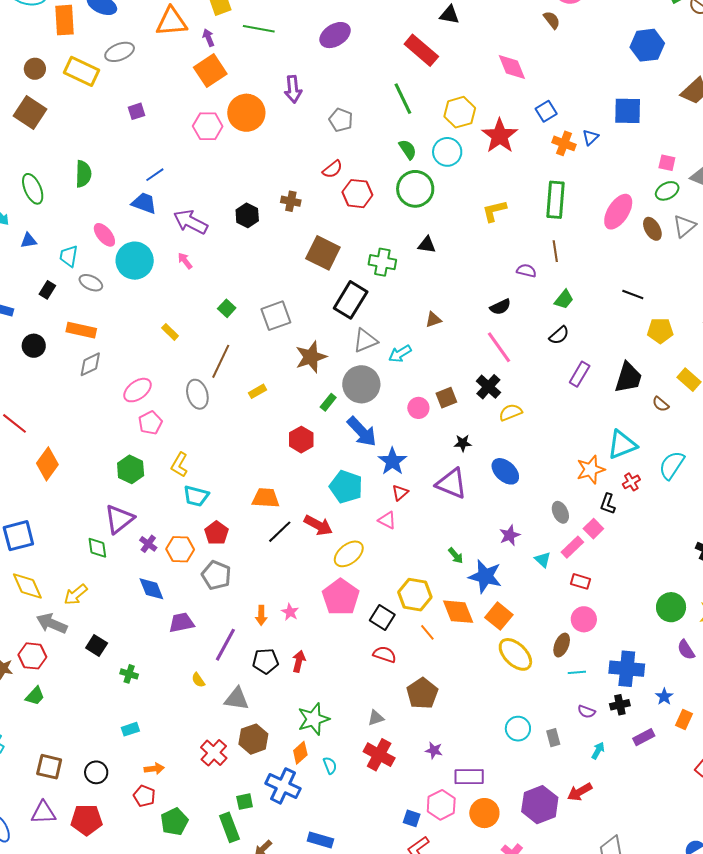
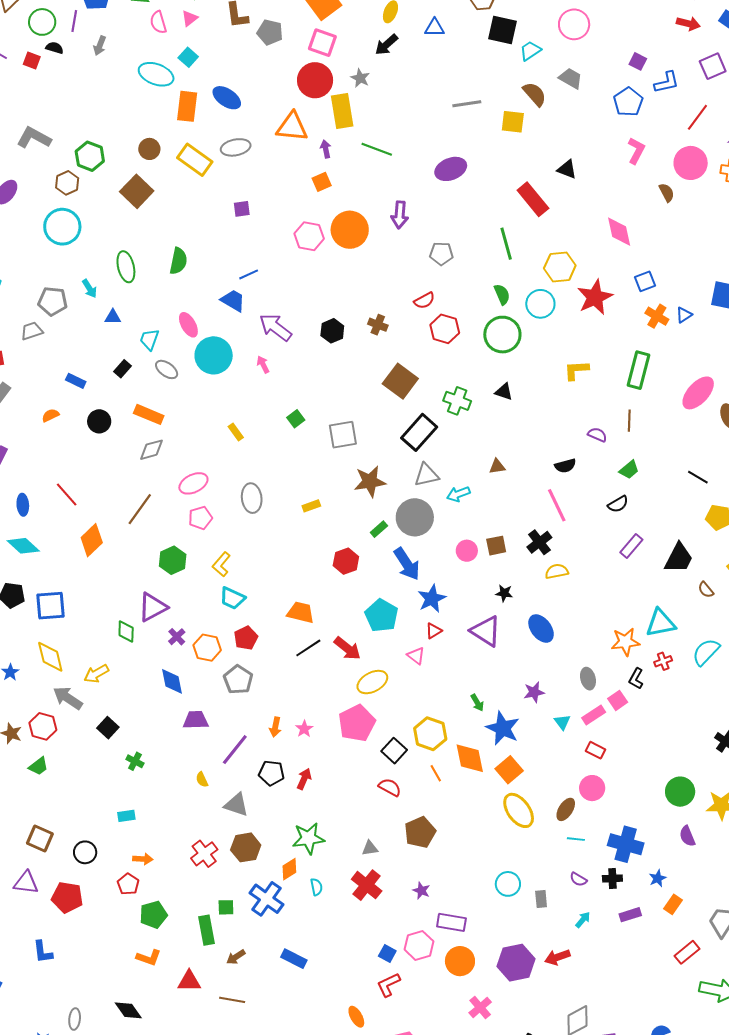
orange square: (210, 71) -> (322, 182), size x0.6
gray pentagon: (341, 120) -> (441, 254), turned -30
brown line: (221, 361) -> (140, 509), moved

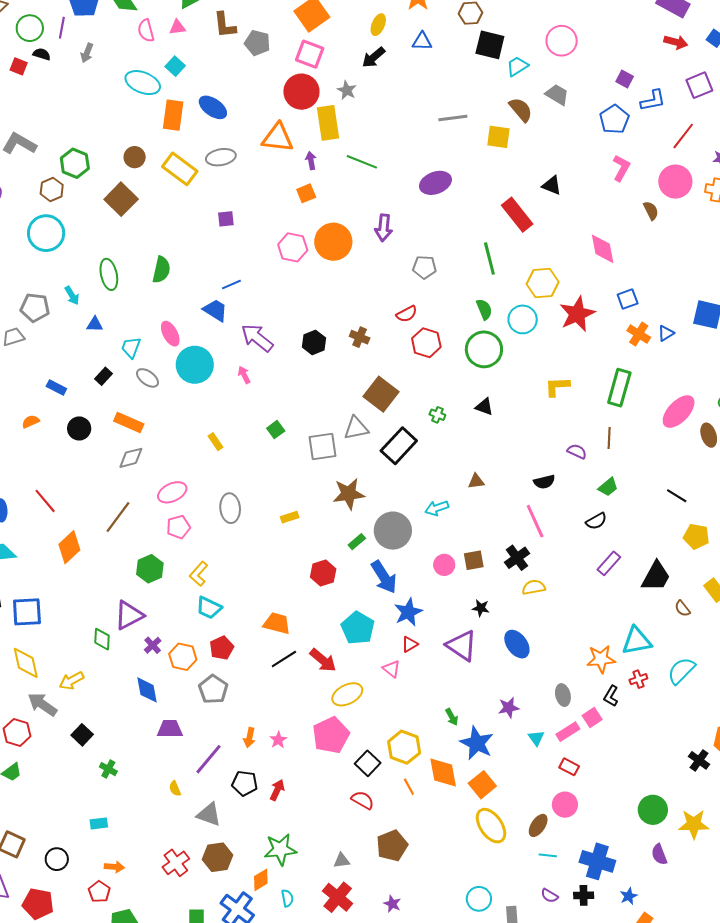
pink triangle: (190, 18) -> (177, 27), turned 30
green cross: (457, 401) -> (437, 415), size x0.6
gray triangle: (426, 475) -> (356, 428), moved

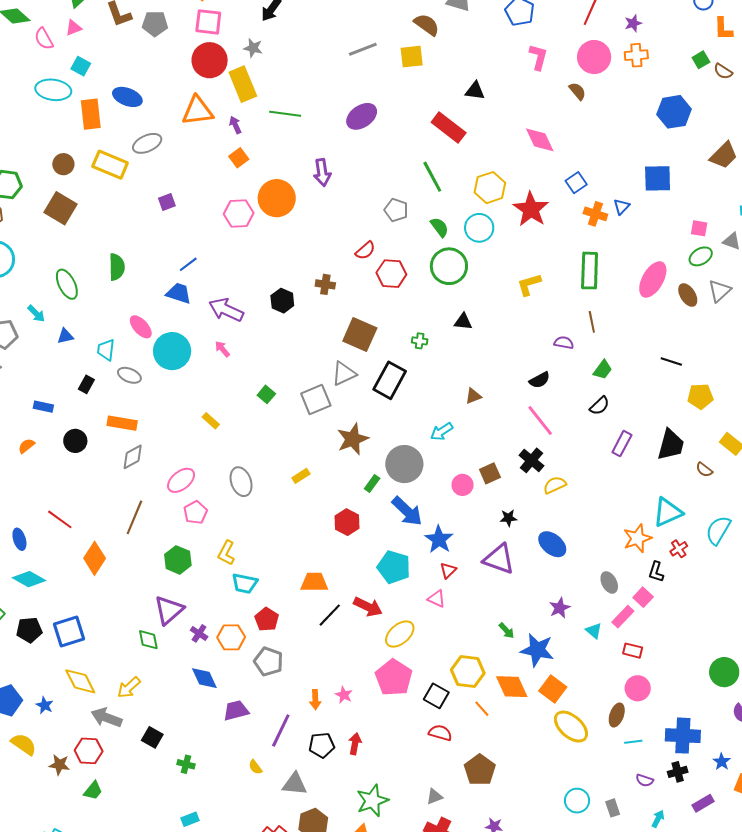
gray pentagon: (425, 267) -> (396, 210), moved, turned 30

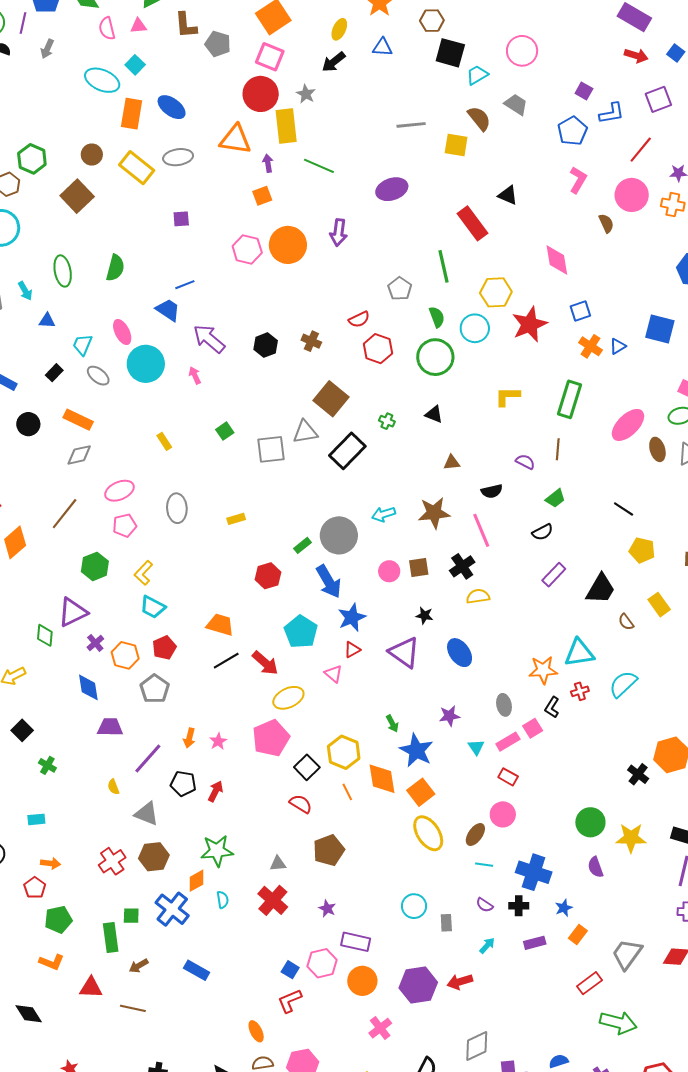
brown triangle: (473, 396) -> (452, 463), moved
brown star: (353, 439) -> (434, 513), moved

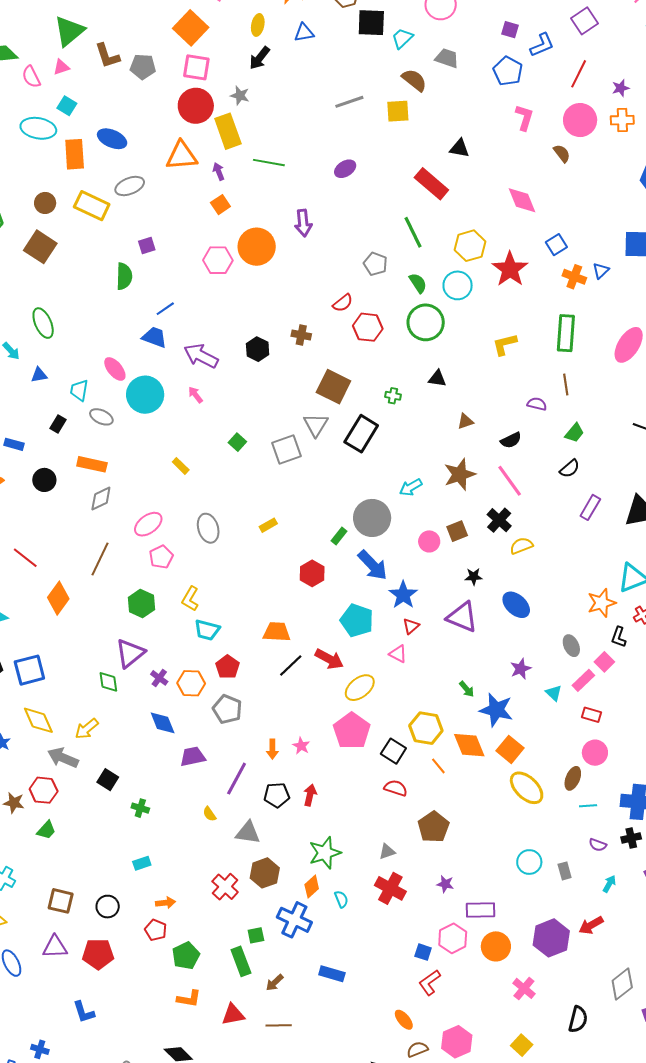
purple ellipse: (392, 189) -> (345, 169), size x0.7
green semicircle: (115, 268) -> (124, 276), moved
gray triangle: (305, 432) -> (316, 425), turned -36

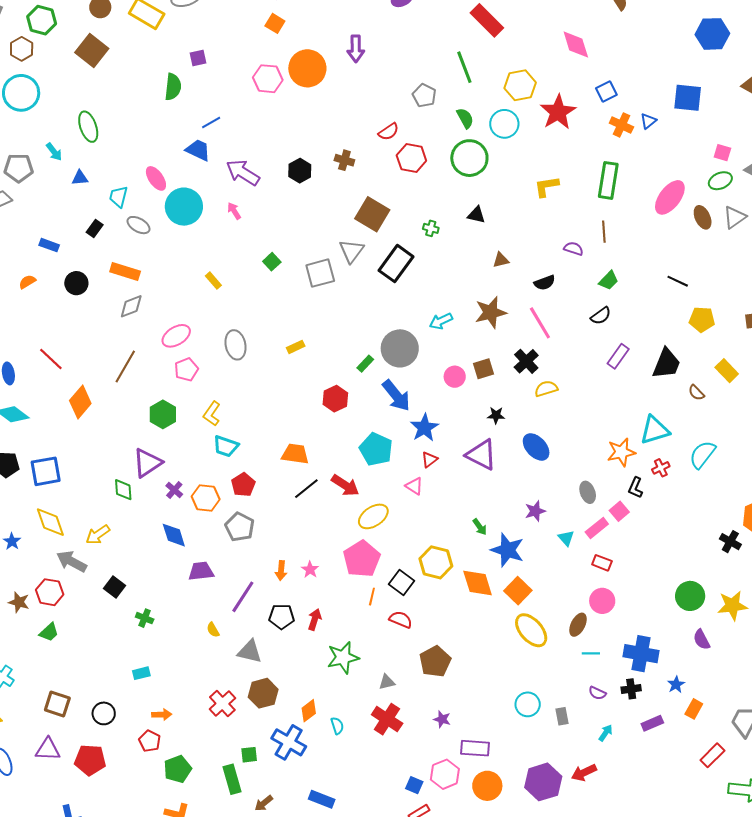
orange square: (220, 205) -> (275, 23), turned -30
orange line: (438, 766) -> (372, 597), moved, turned 48
green star: (325, 853) -> (343, 658), moved

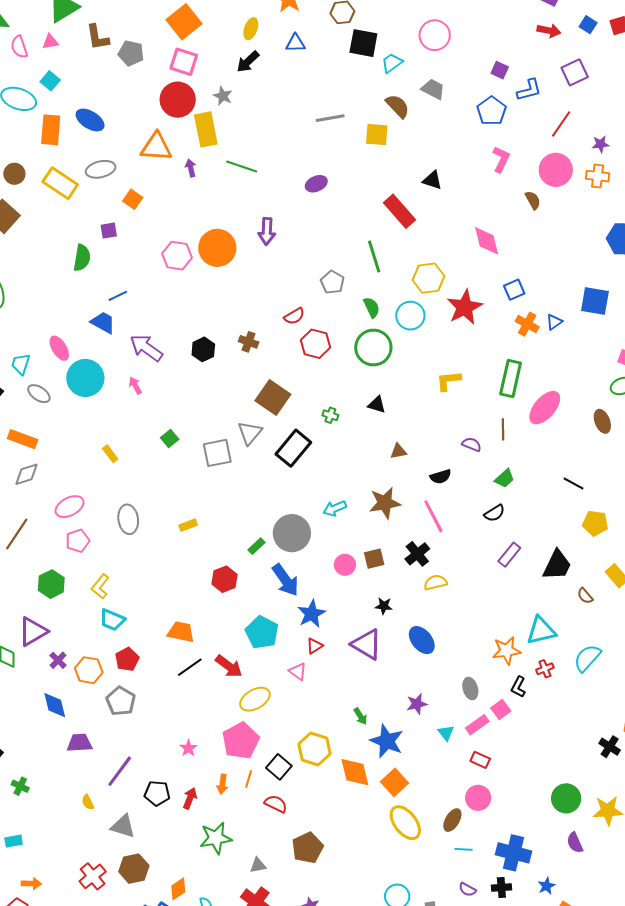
orange square: (275, 23) -> (133, 199), moved
pink ellipse: (670, 197) -> (545, 408), moved
orange arrow: (281, 571) -> (222, 784), moved

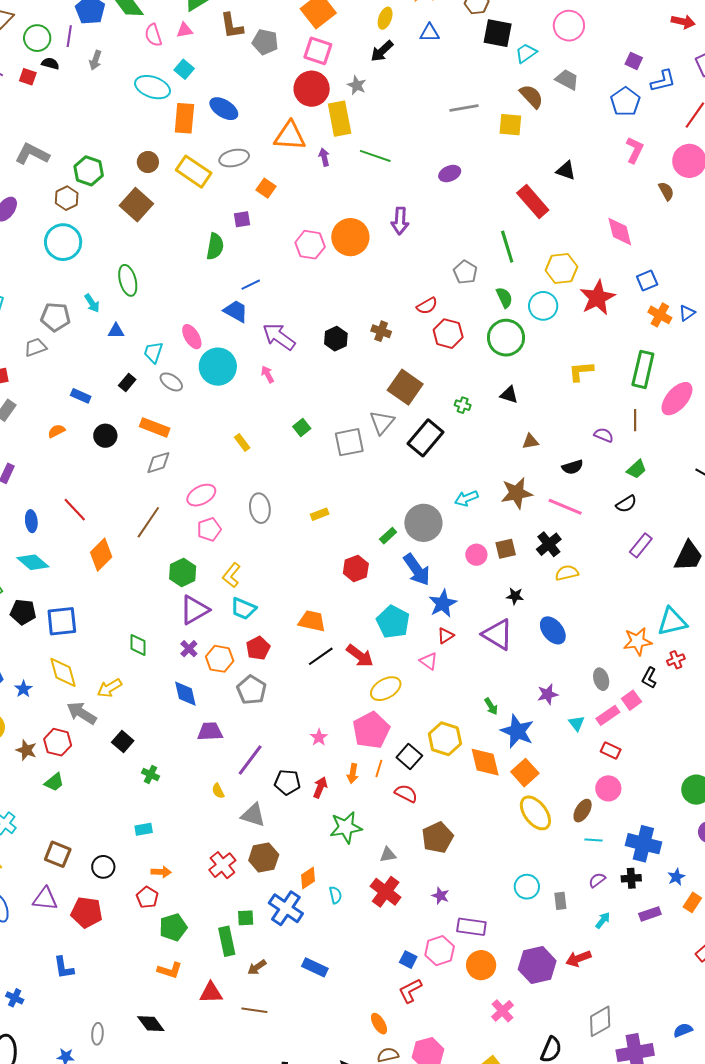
pink line: (433, 516) -> (565, 507), turned -40
purple triangle: (33, 632) -> (194, 610), moved
purple semicircle: (467, 890) -> (597, 880), turned 114

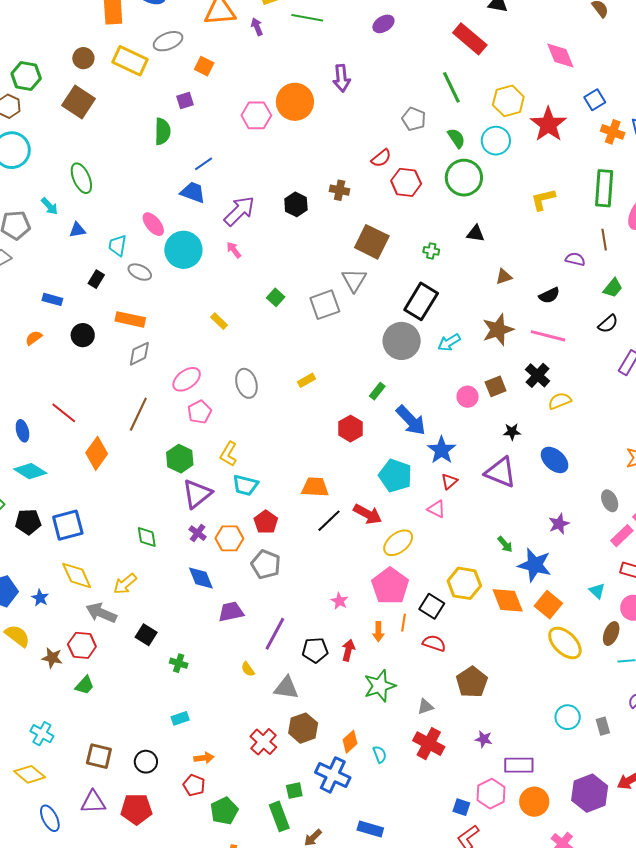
purple arrow: (279, 337) -> (239, 211), turned 108
black rectangle: (425, 438) -> (421, 301), moved
gray circle: (423, 523) -> (402, 341), moved
cyan triangle: (577, 723) -> (597, 591), moved

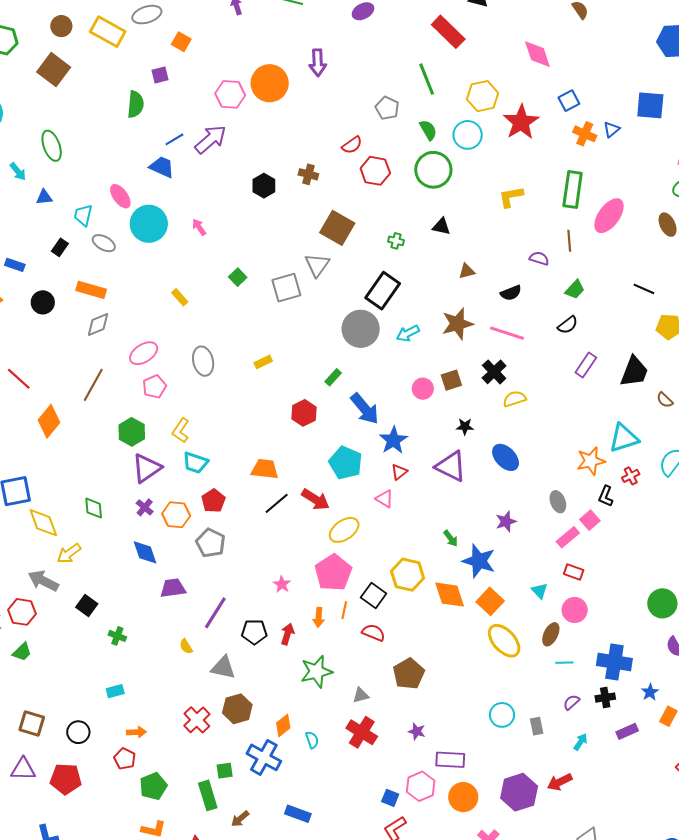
purple arrow: (239, 211) -> (210, 139), moved
yellow diamond: (77, 575) -> (43, 523), moved

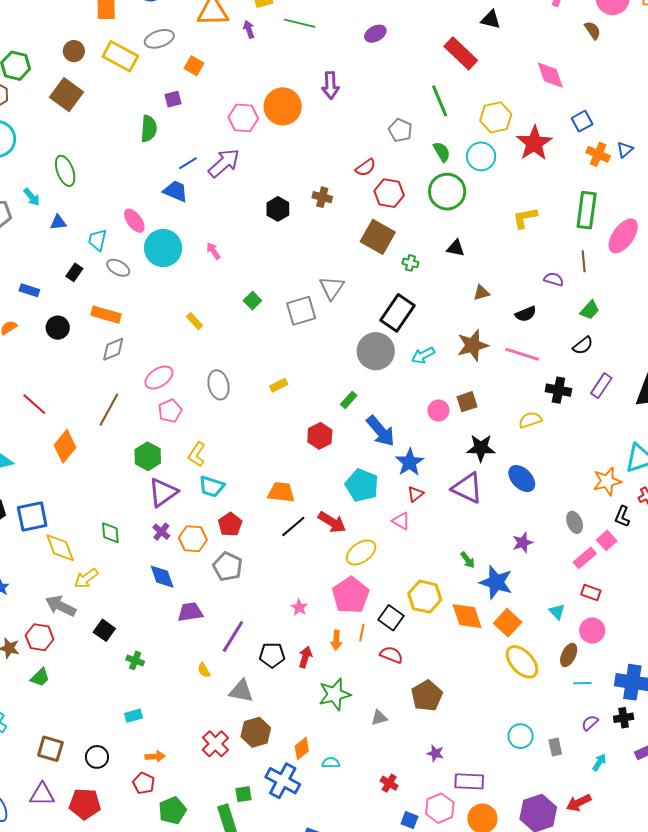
brown square: (337, 228) -> (378, 237), moved
black cross: (494, 372) -> (558, 390), moved, turned -35
black star: (465, 426) -> (481, 448), size x1.6
red cross: (362, 732) -> (389, 783), moved, size x0.6
cyan semicircle: (312, 740) -> (331, 763), turned -72

